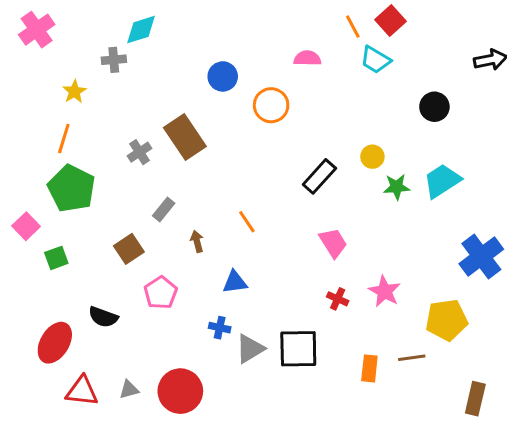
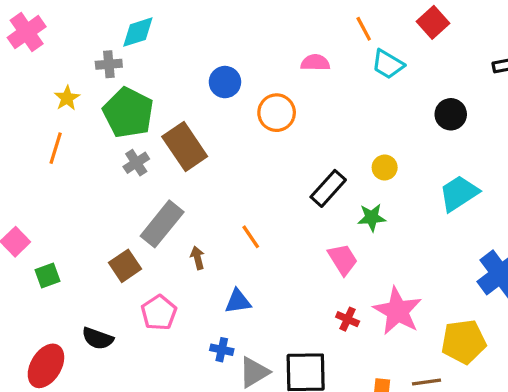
red square: (391, 21) -> (433, 22), moved
green star: (397, 187) -> (372, 217), moved
green pentagon: (71, 188) -> (128, 113), moved
gray rectangle: (164, 210) -> (162, 224), size x1.8
pink star: (385, 291) -> (398, 311), size x1.4

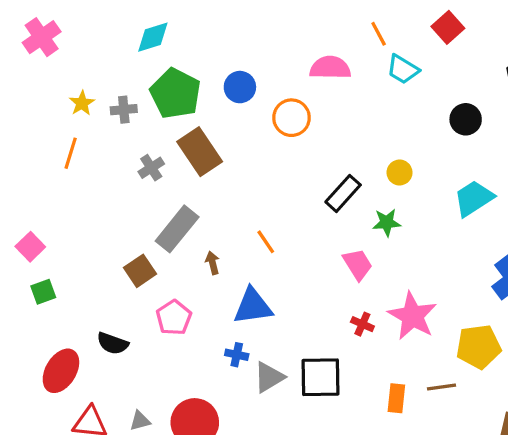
pink semicircle: (315, 63) -> (330, 68), size x1.4
gray cross: (109, 64) -> (124, 110), moved
green pentagon: (128, 113) -> (175, 94), moved
green square: (48, 276) -> (43, 292), moved
blue triangle: (238, 301) -> (253, 306), size x1.5

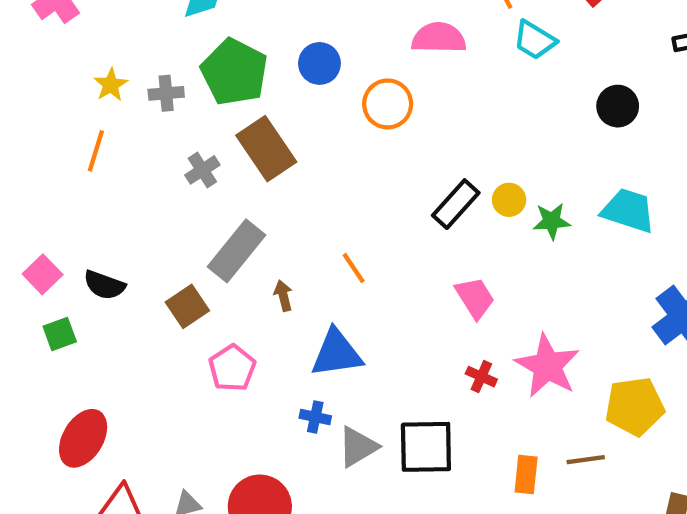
yellow circle: (400, 173) -> (509, 200), moved
cyan trapezoid: (474, 198) -> (628, 210), turned 51
green star: (387, 222) -> (552, 221), moved
black semicircle: (113, 343) -> (104, 285), moved

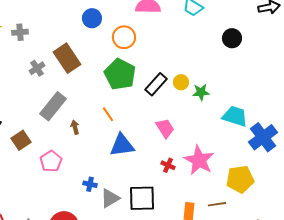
green pentagon: (234, 72) -> (120, 74), moved
cyan trapezoid: (628, 210) -> (235, 116), moved
brown square: (187, 306) -> (21, 140), moved
blue triangle: (337, 353) -> (122, 145), moved

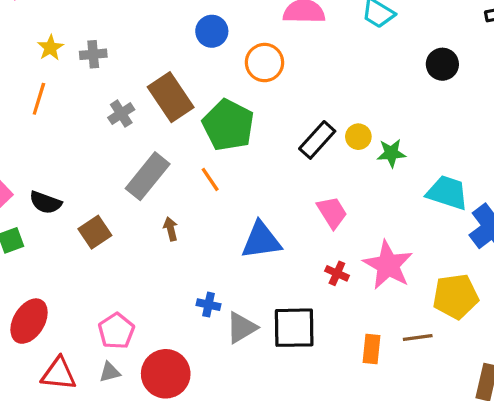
green pentagon: (120, 74) -> (228, 125), moved
orange line: (108, 114) -> (210, 179), moved
brown arrow: (75, 127) -> (171, 229), moved
pink pentagon: (51, 161) -> (116, 331), moved

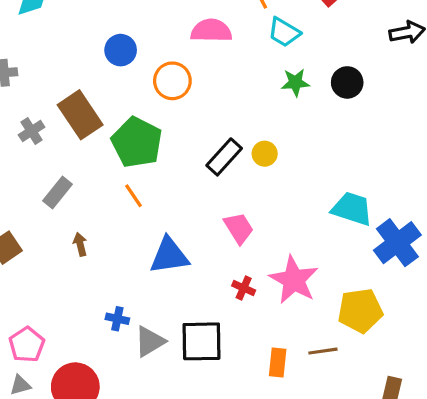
green star: (391, 153) -> (295, 82), moved
gray rectangle: (148, 176) -> (57, 193), size x0.7
orange line: (210, 179) -> (134, 196), moved

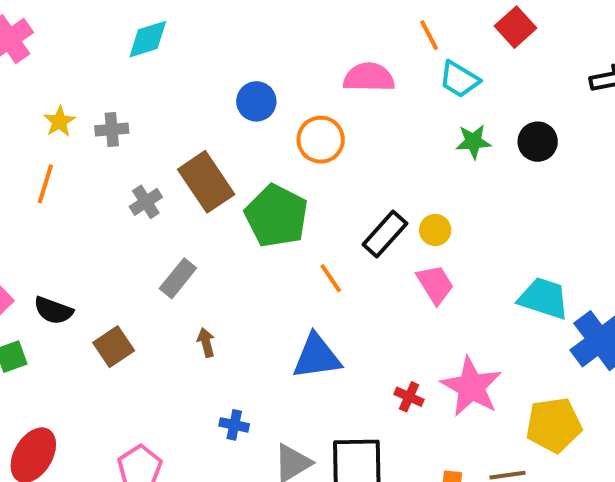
orange line: (134, 196) -> (331, 278), moved
pink trapezoid: (239, 228) -> (435, 284), moved
blue cross: (117, 319) -> (234, 425), moved

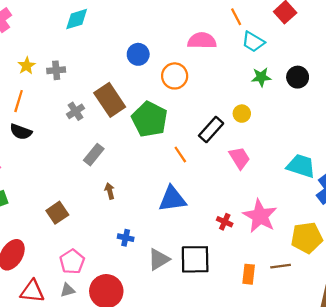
yellow circle: (435, 230) -> (242, 114), moved
black semicircle: (53, 310) -> (21, 132), moved
brown square: (114, 347) -> (57, 213), moved

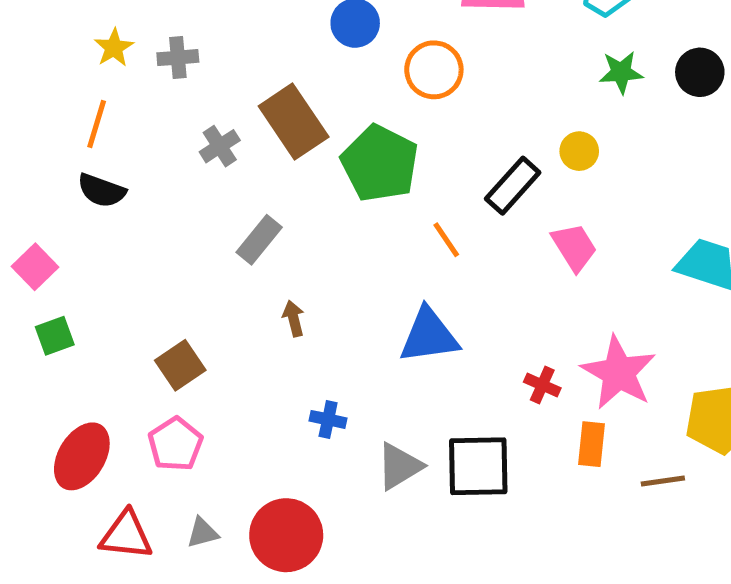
pink pentagon: (72, 262) -> (175, 444), moved
orange rectangle: (249, 274) -> (591, 444), moved

